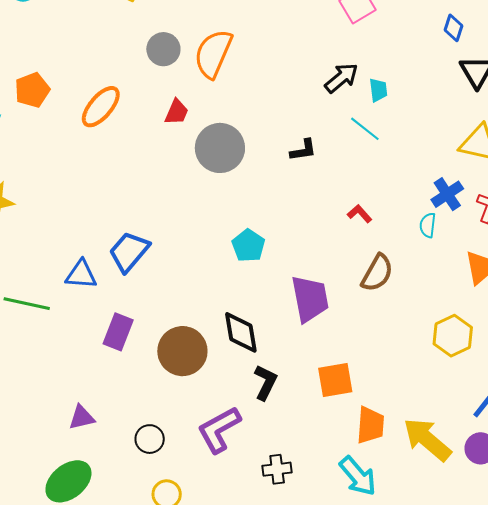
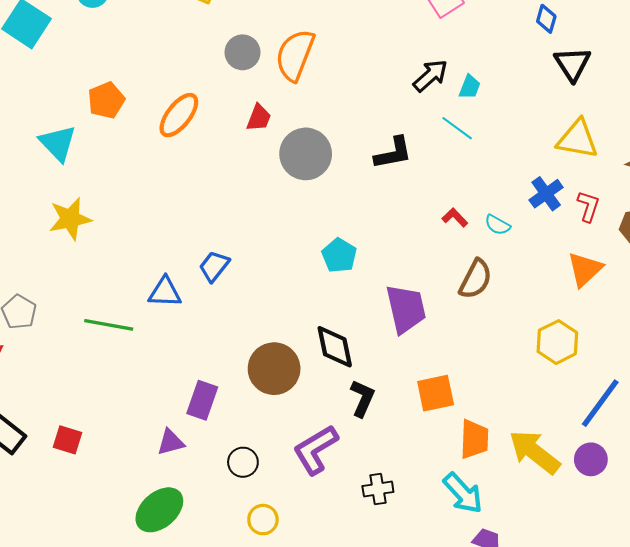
cyan trapezoid: (378, 90) -> (470, 87), turned 30
black L-shape: (303, 150) -> (393, 153), size x1.4
cyan semicircle: (428, 225) -> (497, 225), moved, turned -65
blue trapezoid: (129, 252) -> (214, 266), size x0.7
purple rectangle: (118, 332) -> (202, 400), moved

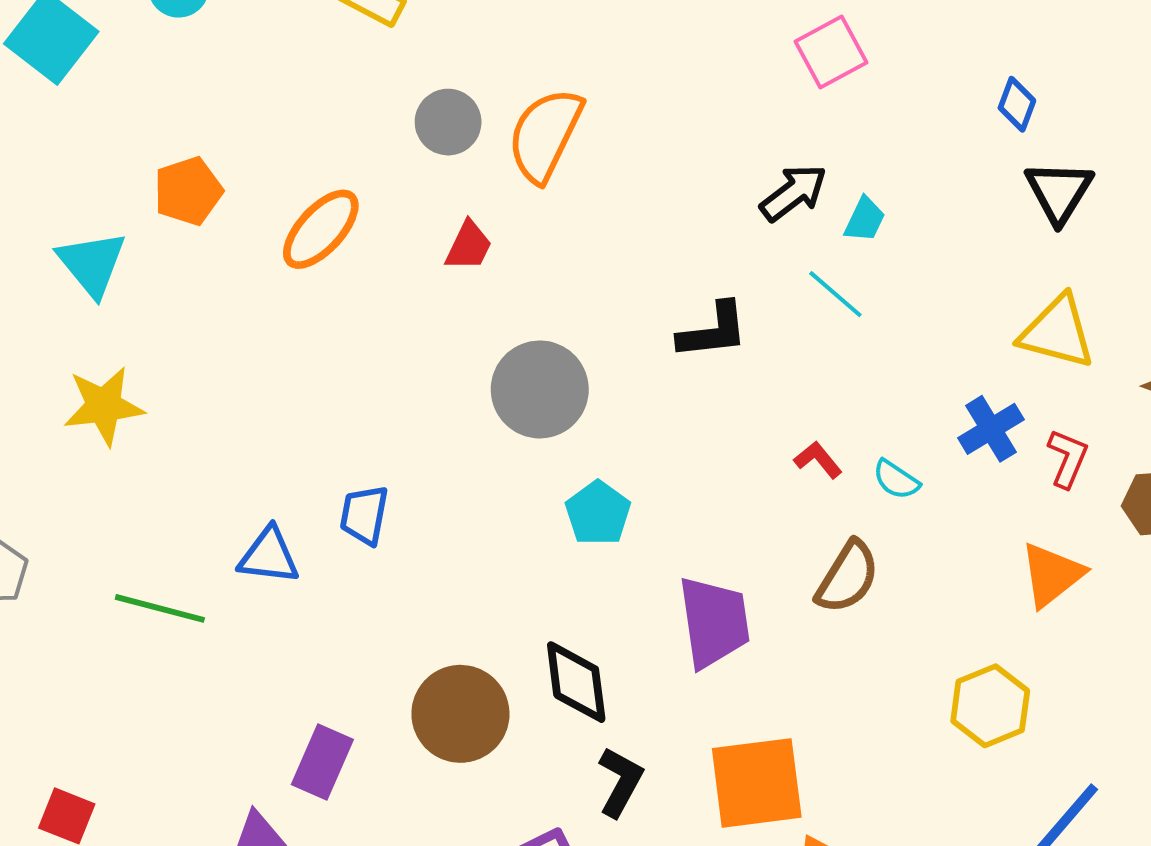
gray circle: (306, 154) -> (540, 389), moved
blue trapezoid: (214, 266) -> (364, 515), turned -32
orange square: (436, 393) -> (757, 783), size x1.4

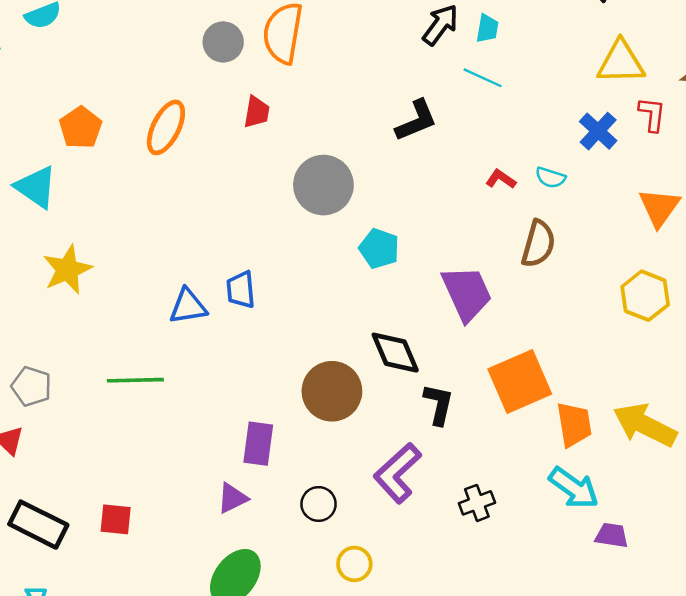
red L-shape: (1068, 458) -> (652, 114), moved
blue triangle: (269, 556) -> (188, 306), moved

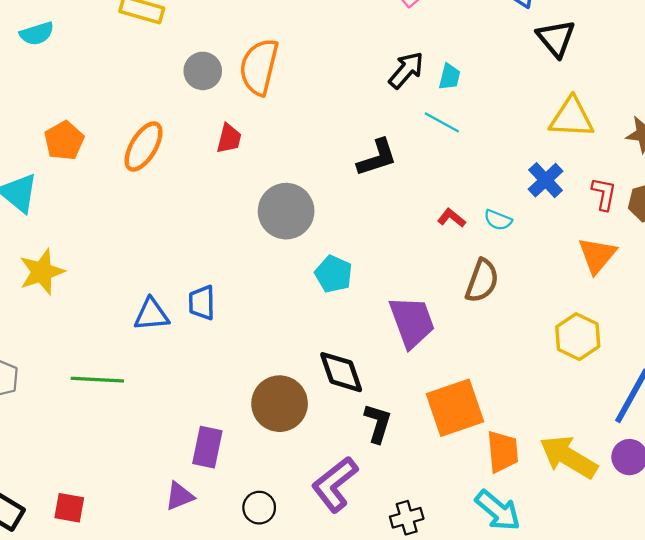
red L-shape: (652, 114) -> (604, 194), moved

